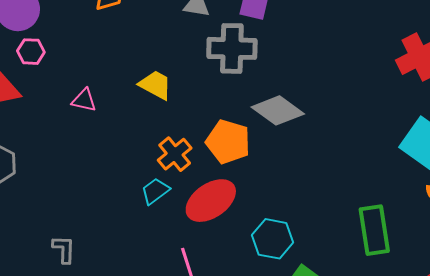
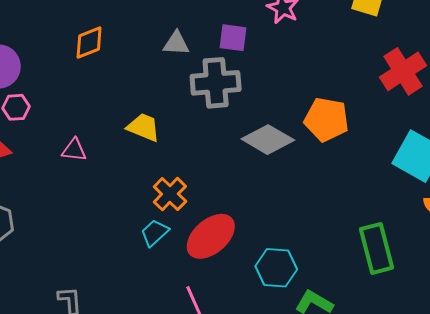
orange pentagon: (228, 142) -> (326, 120), moved

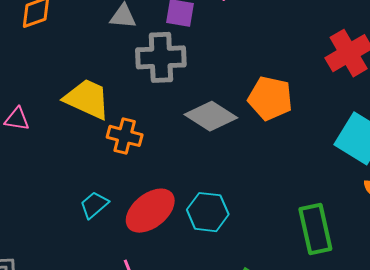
yellow trapezoid: (143, 127) -> (87, 99), size x1.4
orange cross: (170, 194) -> (125, 136), moved, turned -32
cyan hexagon: (276, 268) -> (208, 212), moved

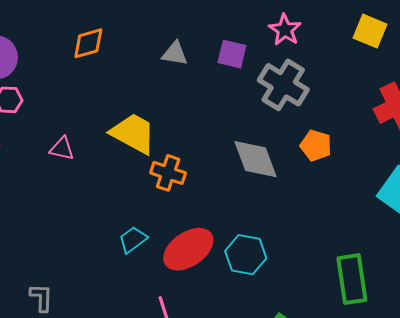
gray cross: (161, 57) -> (283, 85), moved, turned 30
orange pentagon: (270, 98) -> (316, 145), size x0.7
gray diamond: (211, 116) -> (255, 159), turned 33

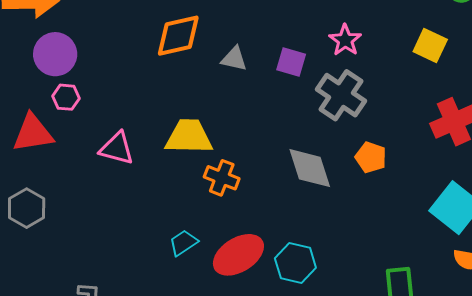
orange diamond: (88, 43) -> (178, 36), moved, size x1.4
yellow trapezoid: (133, 133) -> (189, 137), turned -30
pink triangle: (62, 149) -> (117, 148), size x1.4

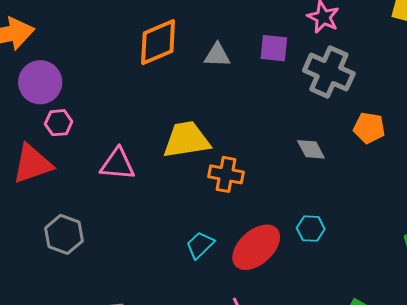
gray diamond: (310, 168) -> (311, 149), size x0.6
gray hexagon: (27, 208) -> (64, 234), moved
cyan hexagon: (295, 263) -> (311, 229), moved, size x0.7

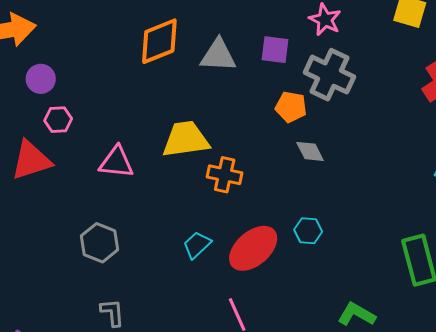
gray triangle: (217, 55) -> (218, 55), size x1.4
purple circle: (40, 82) -> (41, 79), size x0.7
orange pentagon: (369, 128) -> (291, 107), moved
gray hexagon: (64, 234) -> (100, 243), moved

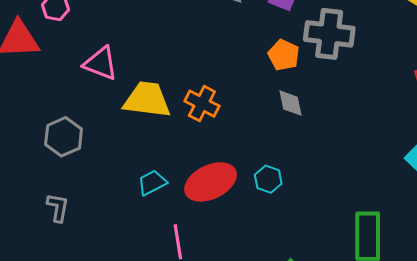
gray cross: (329, 75) -> (329, 34), turned -33
yellow trapezoid: (186, 139) -> (147, 100), moved
cyan trapezoid: (197, 245) -> (152, 183), moved

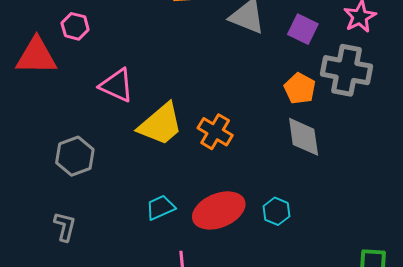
yellow trapezoid: (147, 100) -> (161, 124), turned 129
gray diamond: (291, 103) -> (304, 137), size x1.4

